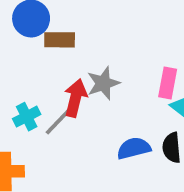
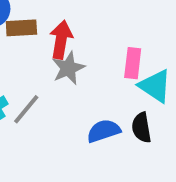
red arrow: (76, 98) -> (61, 40), moved

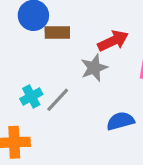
red arrow: (61, 40) -> (113, 41), moved, turned 52

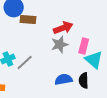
gray star: (94, 68) -> (60, 44), moved

